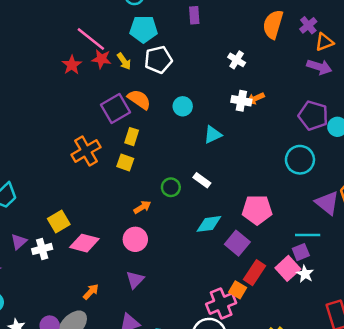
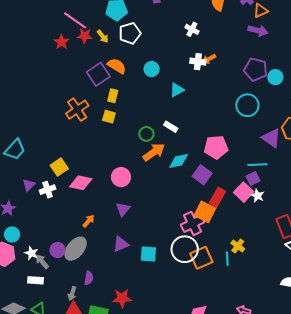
orange arrow: (142, 207) -> (154, 152), moved, size x1.6
orange square: (238, 290) -> (205, 212), size x1.5

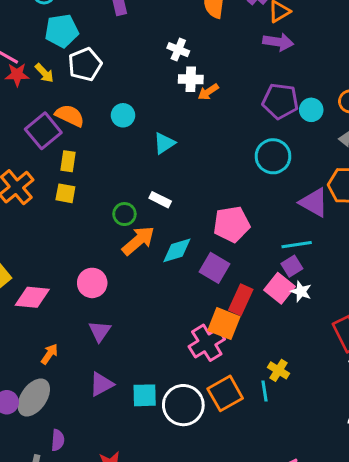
white cross: (198, 62) -> (191, 79), moved
white circle: (185, 249) -> (183, 405), moved

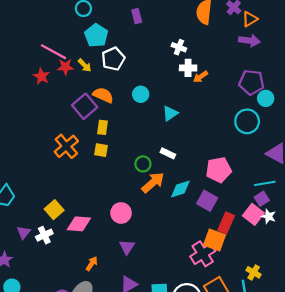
cyan pentagon: (62, 31) -> (96, 35), turned -30
cyan circle: (311, 110) -> (266, 98), moved

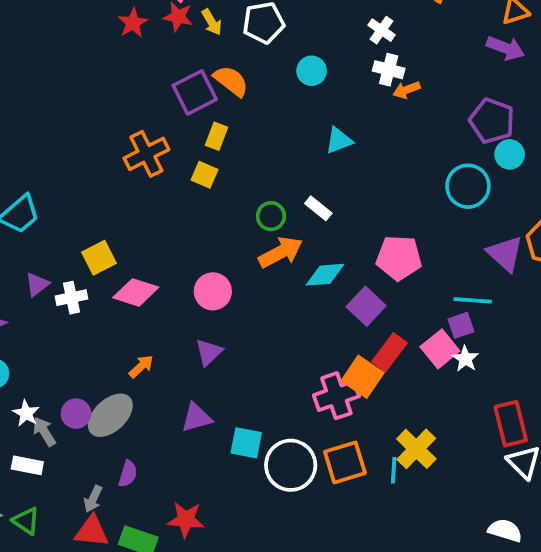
cyan circle: (141, 94) -> (312, 71), moved
yellow cross: (254, 272) -> (416, 449), size x1.5

